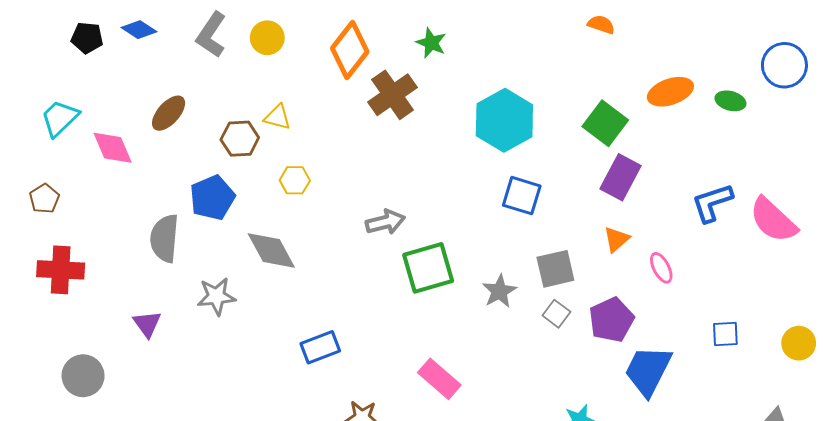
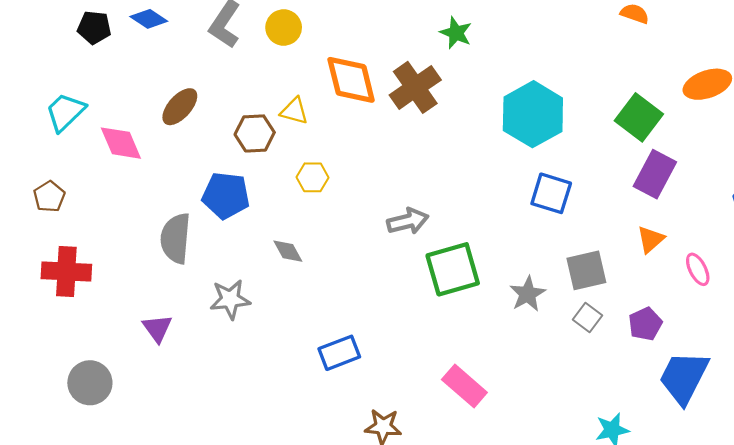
orange diamond: (350, 50) -> (351, 80), moved, turned -52
blue pentagon: (212, 198) -> (226, 196), turned 30
gray diamond: (271, 251) -> (288, 251), size x0.6
purple pentagon: (611, 320) -> (645, 324), size x0.7

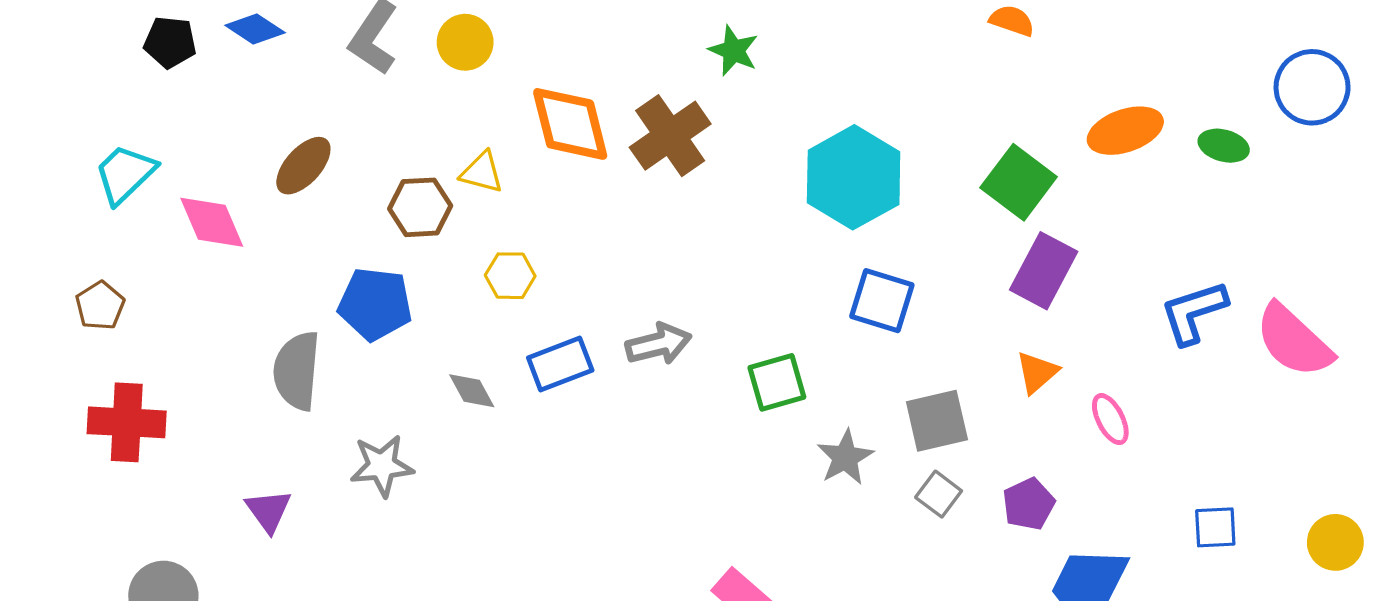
green square: (453, 269) -> (777, 382), moved, size x0.7
blue rectangle: (339, 353) -> (560, 364), moved

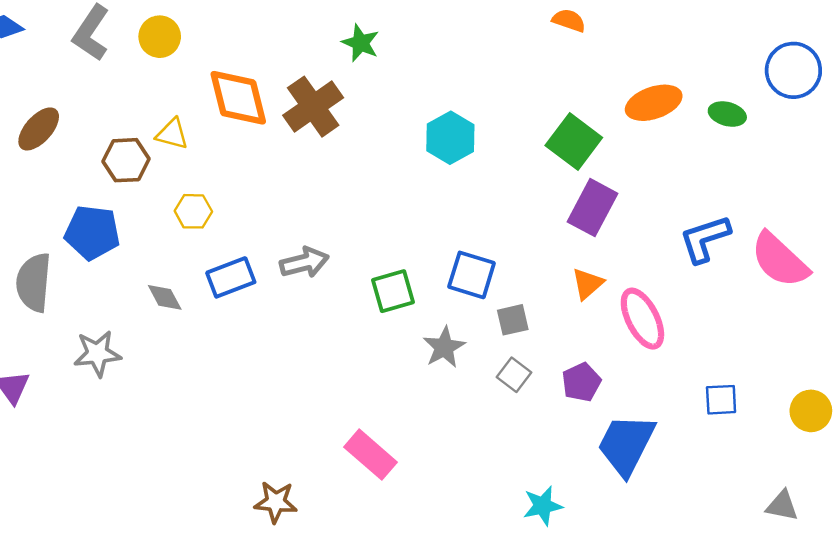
cyan hexagon: (854, 177) -> (450, 138), size x0.7
blue square: (882, 301) -> (472, 275), moved
pink ellipse: (1110, 419) -> (642, 319), size x1.6
gray square: (937, 421) -> (513, 320), size x0.7

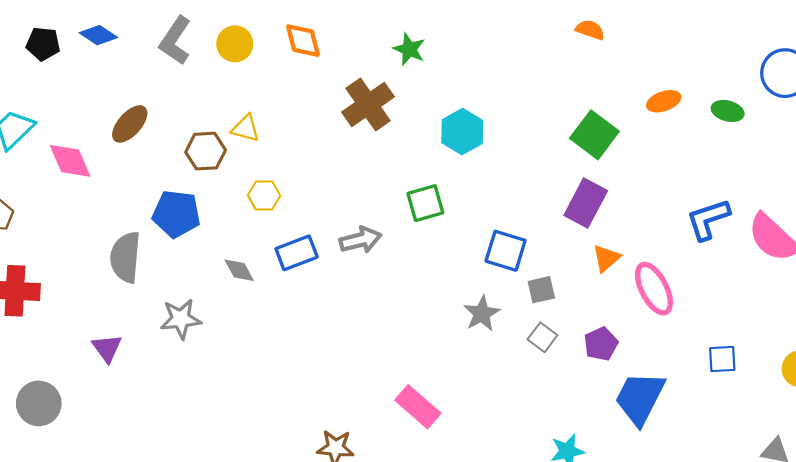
orange diamond: (238, 98) -> (303, 41), moved, size x0.7
orange ellipse: (654, 103) -> (664, 101), size x0.7
cyan hexagon: (450, 138) -> (462, 132), moved
purple rectangle: (593, 208) -> (586, 203), moved
green square: (393, 291) -> (425, 203), moved

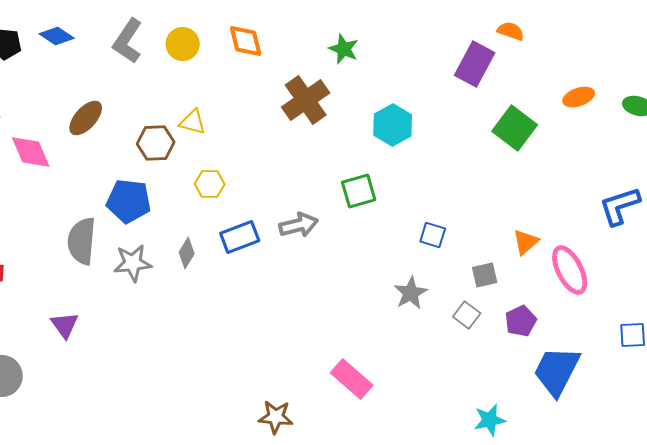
purple rectangle: (586, 203) -> (475, 64), moved
blue square: (506, 251) -> (433, 235), size x0.7
gray diamond: (239, 270) -> (187, 253), turned 60
gray square: (541, 290) -> (485, 275), moved
gray star: (181, 319) -> (133, 263), moved

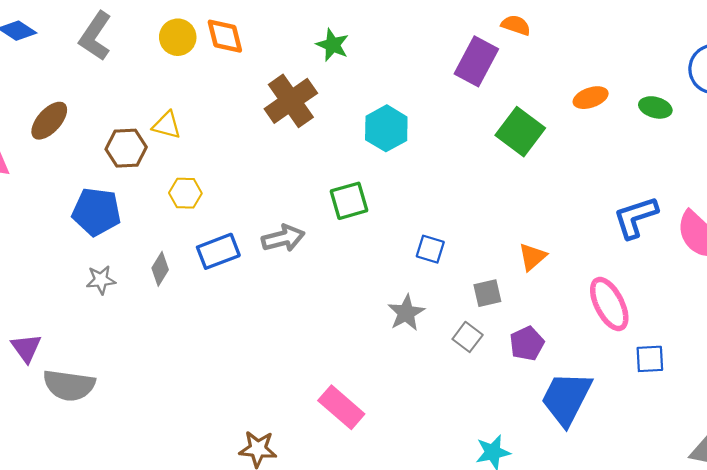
yellow circle: (183, 44) -> (178, 37), moved
gray semicircle: (82, 241) -> (69, 385), moved, turned -87
gray star: (133, 263) -> (101, 280), size x0.7
pink ellipse: (570, 270) -> (609, 304), moved

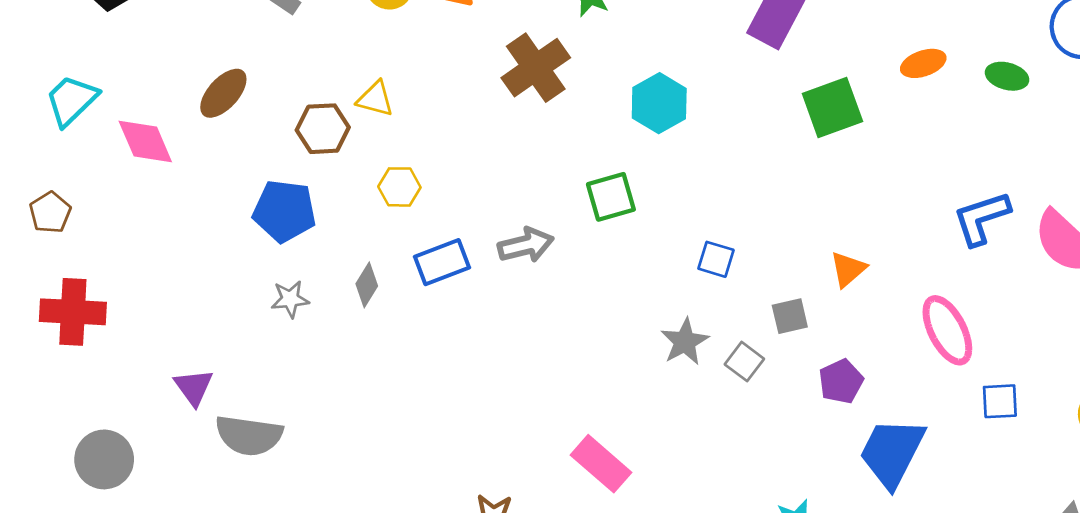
green square: (520, 132) -> (832, 107), turned 33
gray square: (468, 337) -> (744, 362), moved

